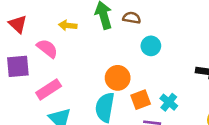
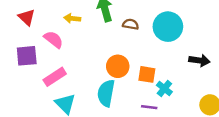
brown semicircle: (132, 18) -> (131, 24), moved
cyan circle: (151, 46) -> (168, 27), moved, size x1.6
orange square: (141, 100) -> (147, 74), moved, turned 30

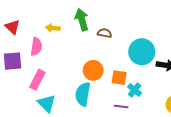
cyan circle: (168, 27) -> (142, 52), moved
pink semicircle: (54, 39) -> (36, 47), turned 60
pink rectangle: (55, 77) -> (37, 80), turned -30

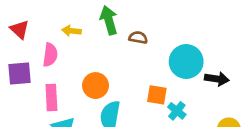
orange circle: (93, 70) -> (95, 86), moved
pink rectangle: (37, 80) -> (51, 98), turned -30

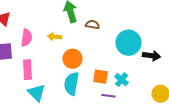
yellow arrow: (71, 31) -> (54, 37), moved
orange circle: (95, 86) -> (72, 59), moved
orange square: (157, 95) -> (100, 77), moved

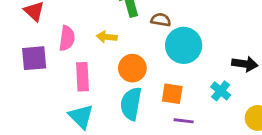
cyan circle: (128, 43) -> (184, 45), moved
pink rectangle: (27, 70) -> (83, 77), moved
cyan cross: (121, 80) -> (221, 91), moved

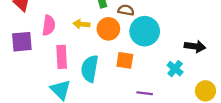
orange circle: (132, 68) -> (108, 29), moved
orange square: (172, 94) -> (125, 60), moved
cyan semicircle: (131, 104) -> (90, 69), moved

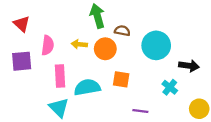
cyan circle: (145, 31) -> (156, 45), moved
cyan semicircle: (90, 69) -> (87, 87), turned 70

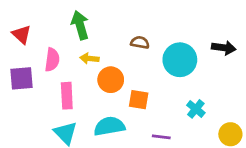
green arrow: (97, 16) -> (80, 25), moved
orange circle: (105, 49) -> (111, 80), moved
black arrow: (189, 66) -> (224, 48), moved
cyan semicircle: (87, 87) -> (109, 126), moved

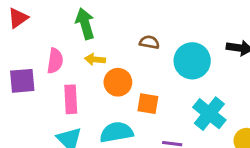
red triangle: (22, 34) -> (18, 18), moved, turned 42
cyan cross: (196, 109) -> (209, 114), size x1.6

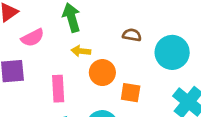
pink semicircle: (55, 61) -> (33, 38), moved, turned 55

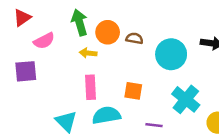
orange circle: (102, 73) -> (108, 32), moved
pink rectangle: (58, 89) -> (90, 87), moved

